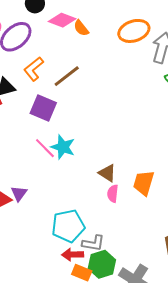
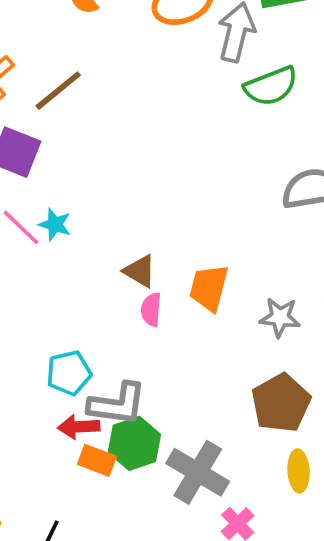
cyan star: (63, 147) -> (55, 224), size x0.7
cyan pentagon: (68, 226) -> (69, 373), size x0.7
gray L-shape: (93, 243) -> (117, 404), size x1.4

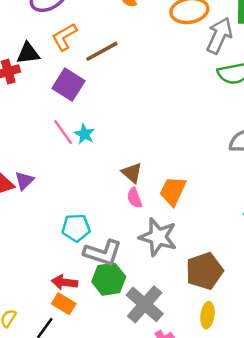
pink semicircle: (151, 309) -> (134, 198), turned -36
gray star: (280, 317) -> (158, 237), moved, size x1.5
red arrow: (79, 427) -> (64, 282), moved
orange rectangle: (97, 460) -> (64, 304), moved

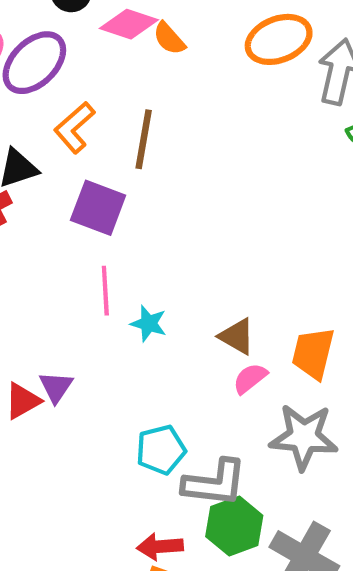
brown line: (102, 51) -> (144, 139), turned -40
pink line: (63, 132) -> (105, 291), turned 44
cyan star: (84, 134) -> (149, 323), moved
pink semicircle: (134, 198) -> (250, 378), turned 84

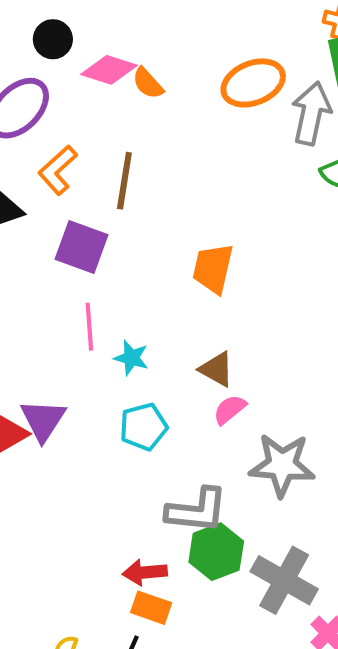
orange trapezoid: (313, 353) -> (213, 268), moved
purple triangle: (56, 387) -> (43, 420), size x1.4
cyan pentagon: (161, 450) -> (143, 427), moved

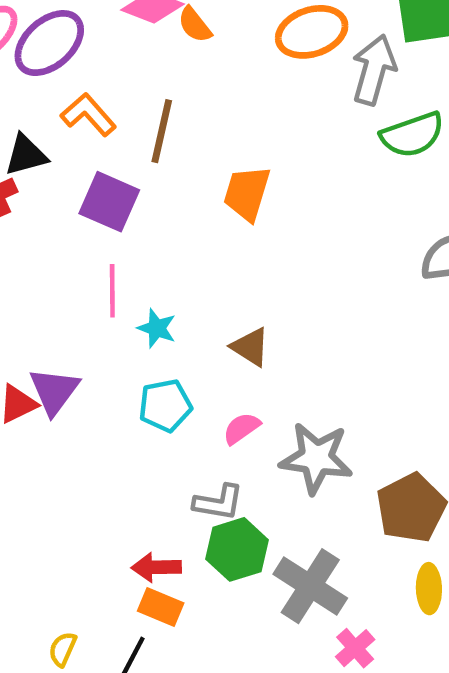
orange L-shape: (58, 170) -> (88, 115), turned 87
orange trapezoid: (213, 268) -> (247, 193), moved
pink semicircle: (230, 409) -> (241, 428), moved
gray L-shape: (197, 510) -> (218, 502), size x0.7

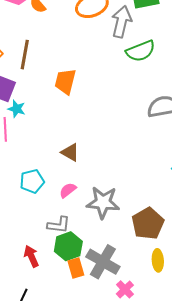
cyan star: (157, 328) -> (17, 109), moved
red arrow: (156, 567) -> (31, 256), turned 70
orange rectangle: (161, 607) -> (76, 268), moved, turned 54

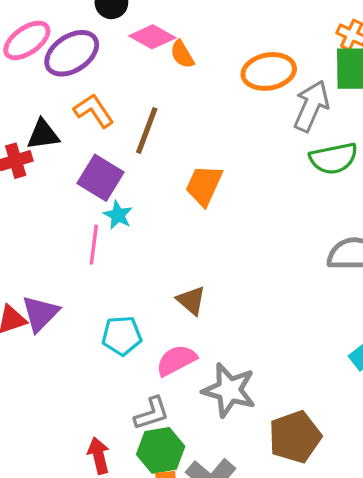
pink semicircle: (68, 190) -> (176, 360), size x1.4
gray L-shape: (59, 225) -> (152, 413), turned -35

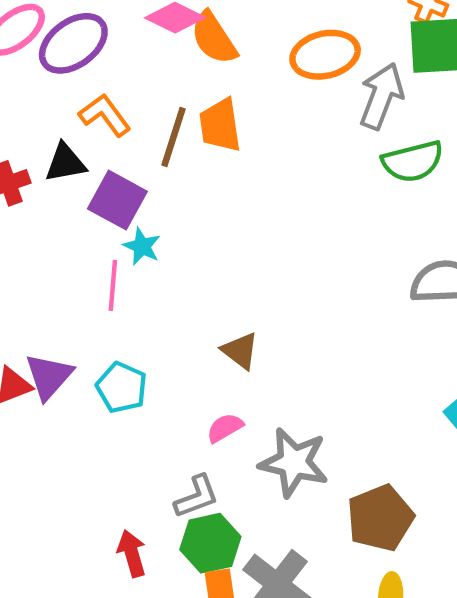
orange semicircle: (182, 54) -> (214, 38), size x1.5
black triangle: (43, 135) -> (65, 163), moved
orange trapezoid: (204, 185) -> (220, 125), moved, turned -30
cyan pentagon: (122, 336) -> (122, 387), moved, turned 30
pink semicircle: (176, 360) -> (225, 428), size x0.7

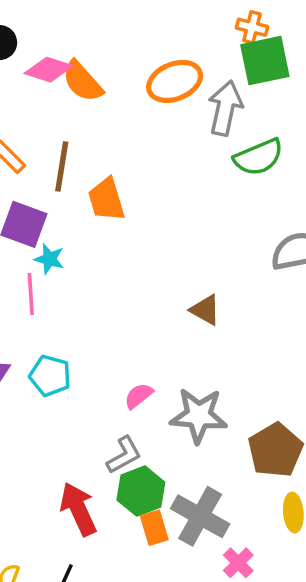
orange trapezoid: (220, 125) -> (106, 199), moved
brown triangle: (240, 351) -> (205, 310), moved
red arrow: (132, 553) -> (78, 509), size x1.4

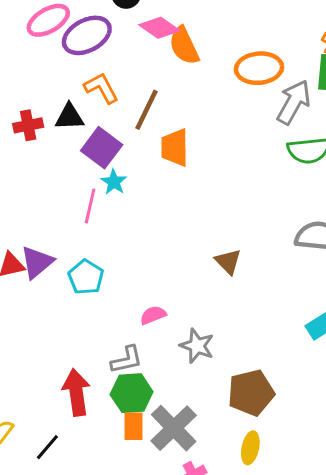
gray star: (199, 416) -> (197, 346), size x0.7

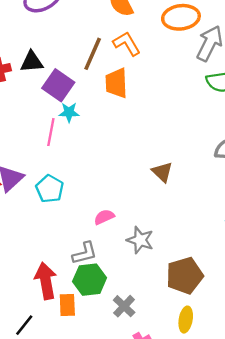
orange L-shape: (101, 88) -> (127, 44), moved
cyan star: (114, 182) -> (69, 112), turned -30
orange rectangle: (134, 426) -> (67, 305), moved
gray cross: (174, 428) -> (124, 306), size x0.6

